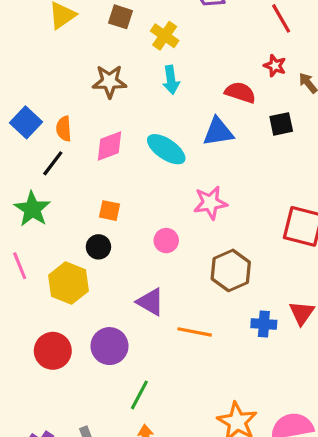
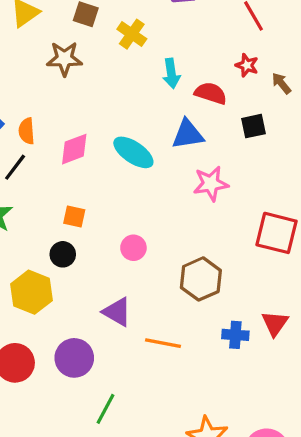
cyan arrow: (171, 80) -> (171, 73), moved
brown star: (109, 81) -> (64, 59), moved
pink star: (210, 203) -> (211, 184), moved

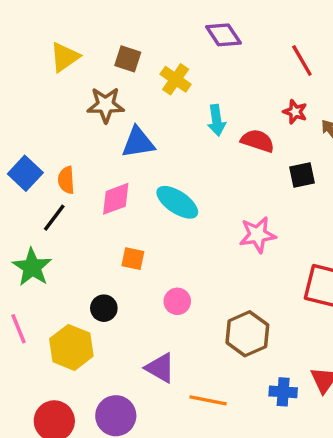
blue triangle: (188, 134) -> (138, 142), moved
orange square: (74, 217) -> (133, 259), moved

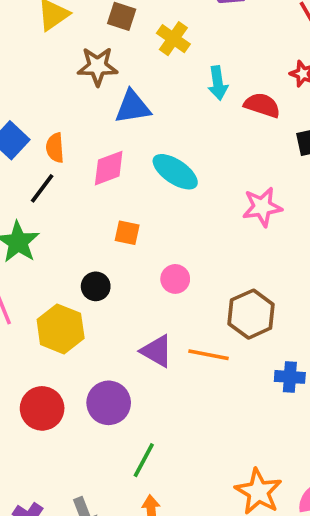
orange line: (208, 400) -> (208, 355), moved

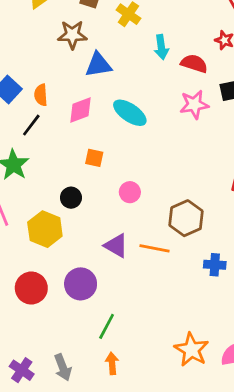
pink star: (262, 207) -> (194, 105), moved

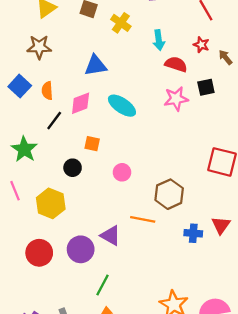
brown star: (72, 35) -> (39, 47), moved
cyan arrow: (161, 47) -> (159, 40), moved
black line: (31, 125) -> (54, 121), moved
black circle: (71, 198) -> (73, 168), moved
purple triangle: (116, 246) -> (110, 236), moved

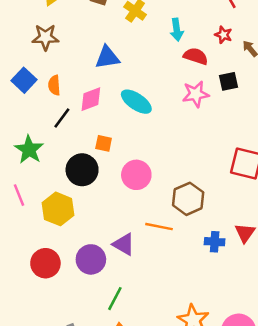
black circle: (73, 168) -> (82, 170), size x1.6
pink circle: (122, 172) -> (136, 175), size x1.5

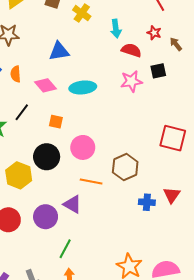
pink diamond: (91, 99) -> (46, 85), turned 70
cyan ellipse: (136, 102) -> (83, 87), turned -40
black line: (62, 118) -> (22, 112), moved
black circle: (82, 170) -> (47, 157), moved
orange line: (159, 227) -> (91, 182), moved

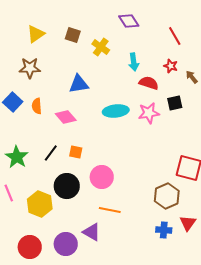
cyan ellipse: (83, 87) -> (116, 111), moved
black line: (22, 112) -> (51, 153), moved
brown hexagon: (125, 167) -> (167, 196), moved

